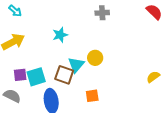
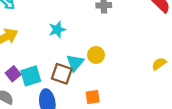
purple square: (20, 75) -> (13, 74), turned -32
yellow semicircle: (153, 77) -> (159, 64), moved

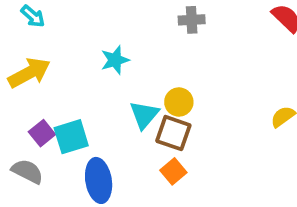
brown square: (62, 74) -> (173, 133), moved
orange square: (93, 97) -> (173, 171), turned -32

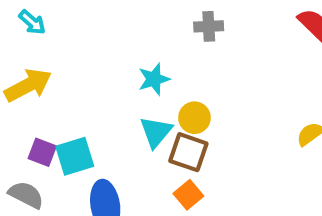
cyan star: (115, 60) -> (154, 79), moved
purple square: (42, 133) -> (42, 152), turned -30

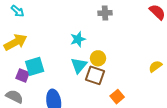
cyan square: (75, 156) -> (35, 66), moved
orange square: (188, 195) -> (117, 97), moved

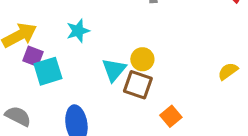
cyan star: (78, 39) -> (78, 31), moved
purple square: (23, 75) -> (33, 56), moved

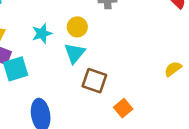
yellow circle: (142, 59) -> (77, 27), moved
cyan triangle: (114, 70) -> (75, 53), moved

